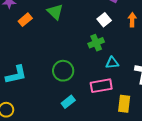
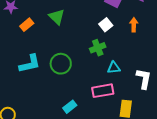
green circle: (63, 71) -> (61, 64), moved
cyan L-shape: (16, 75) -> (30, 64), moved

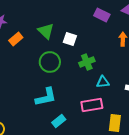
white square: (106, 25) -> (70, 39), moved, turned -32
cyan L-shape: (30, 64) -> (46, 97), moved
green circle: (61, 64) -> (50, 62), moved

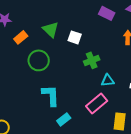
green circle: (50, 62) -> (39, 60), moved
cyan L-shape: (46, 97) -> (51, 95), turned -80
pink rectangle: (92, 105) -> (97, 103), turned -30

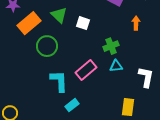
orange rectangle: (21, 37) -> (29, 23), size x1.6
green cross: (92, 60) -> (111, 46), moved
pink rectangle: (97, 103) -> (86, 70), moved

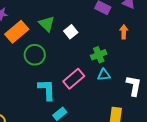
white square: (83, 23) -> (71, 32), turned 32

